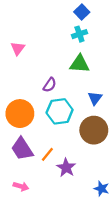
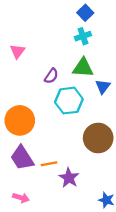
purple semicircle: (50, 85) -> (51, 76), moved
blue triangle: (95, 98) -> (103, 86), moved
cyan hexagon: (60, 111) -> (69, 101), moved
orange line: (47, 154) -> (49, 164), turned 40

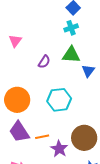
cyan hexagon: (69, 101) -> (59, 100), moved
brown circle: (98, 138) -> (84, 138), moved

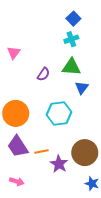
blue triangle: (88, 71) -> (82, 88), moved

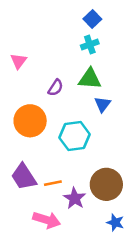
orange circle: (16, 113) -> (30, 121), moved
pink arrow: (17, 181) -> (47, 220), moved, size x1.5

